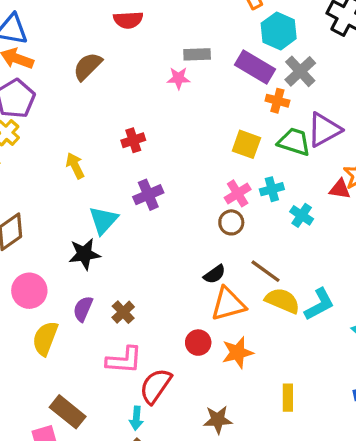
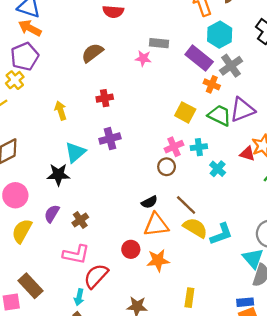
brown semicircle: (88, 66) -> (92, 53), moved

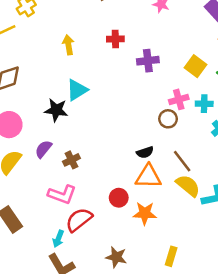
purple cross: (110, 139) -> (148, 61), moved

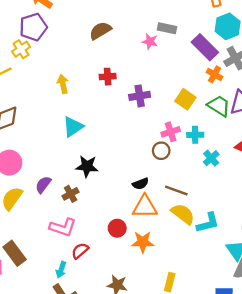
black star: (56, 110) -> (87, 166), moved
brown line: (182, 161) -> (176, 191), turned -30
red semicircle: (79, 220) -> (80, 251), size x0.7

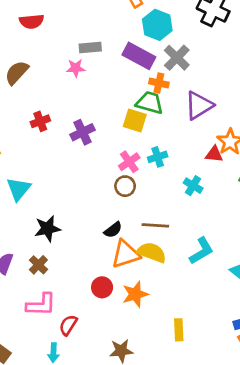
green trapezoid: (219, 106) -> (150, 103), moved
cyan cross: (211, 158) -> (193, 186), moved
yellow semicircle: (183, 214) -> (152, 252), moved

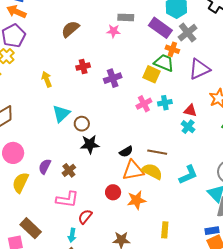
red triangle: (214, 154) -> (190, 111), moved
brown circle: (125, 186) -> (82, 124), moved
black star: (48, 229) -> (90, 144), moved

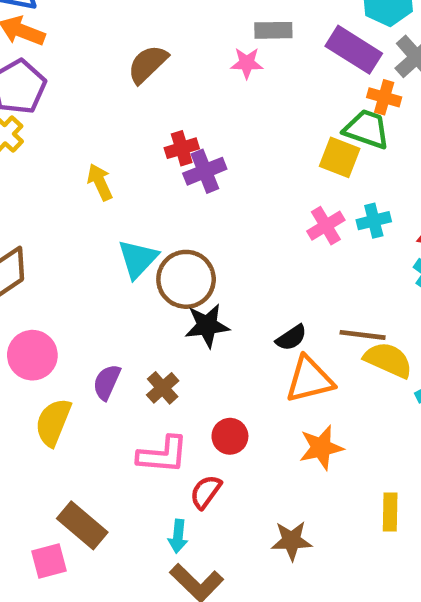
purple cross: (113, 78) -> (205, 171), moved
brown circle: (82, 124) -> (186, 279), size x1.6
yellow semicircle: (152, 171) -> (388, 360), moved
red circle: (113, 192) -> (230, 436), moved

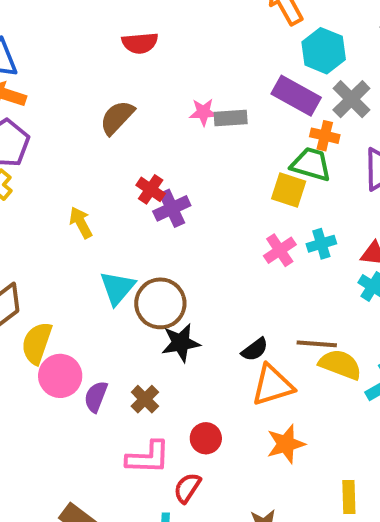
gray rectangle: (273, 30) -> (231, 118), moved
red cross: (182, 148) -> (151, 189), turned -36
pink circle: (32, 355) -> (60, 376), moved
yellow semicircle: (53, 422) -> (37, 343), moved

